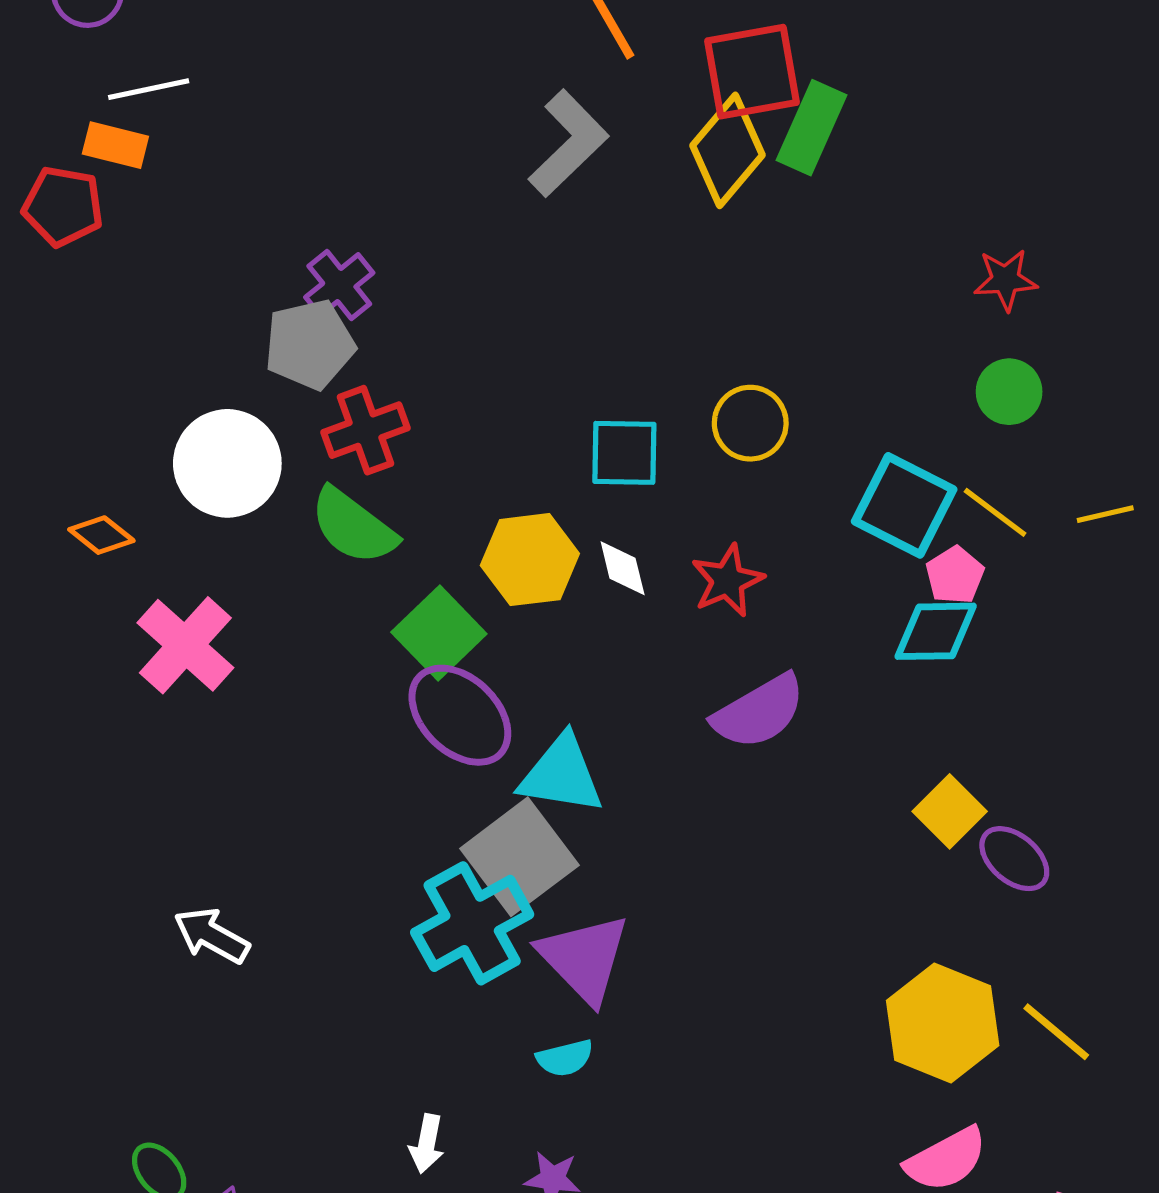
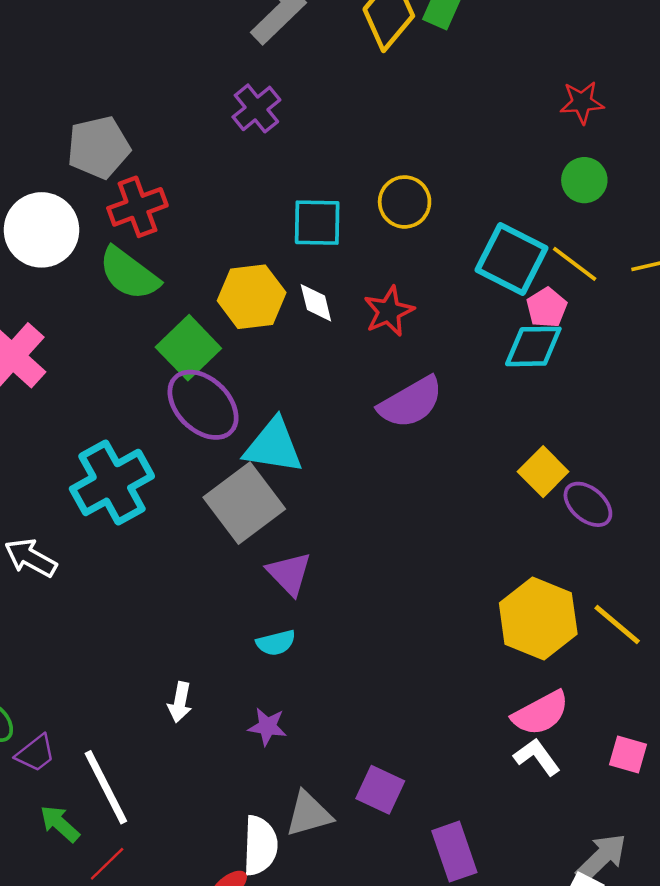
purple cross: (339, 285) -> (256, 108), moved
cyan cross: (472, 923) -> (112, 482), moved
purple triangle: (584, 958) -> (289, 574), size x0.7

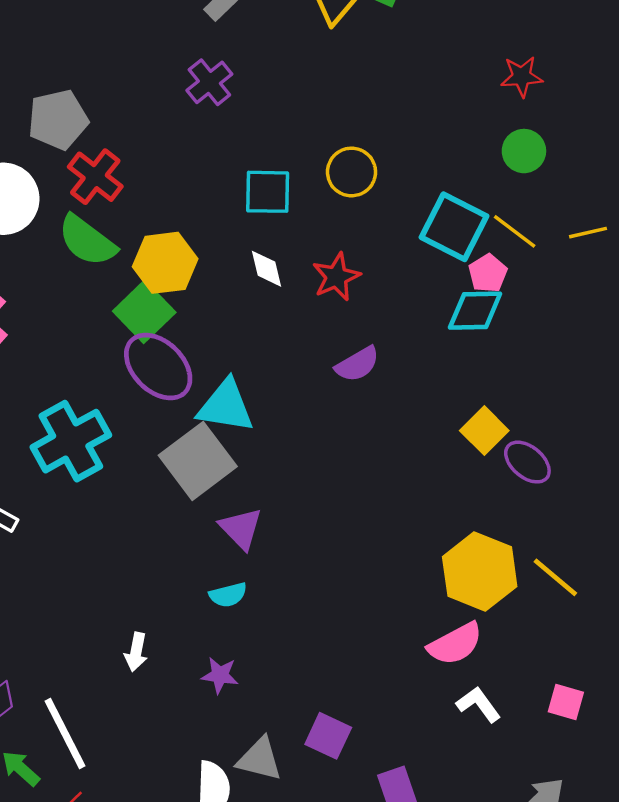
red cross: (137, 207) -> (95, 177), turned -32
yellow hexagon: (252, 297) -> (165, 263), moved
purple semicircle: (411, 402) -> (357, 364), size x0.7
pink semicircle: (541, 713) -> (455, 644), moved
gray triangle: (309, 814) -> (260, 759), turned 30

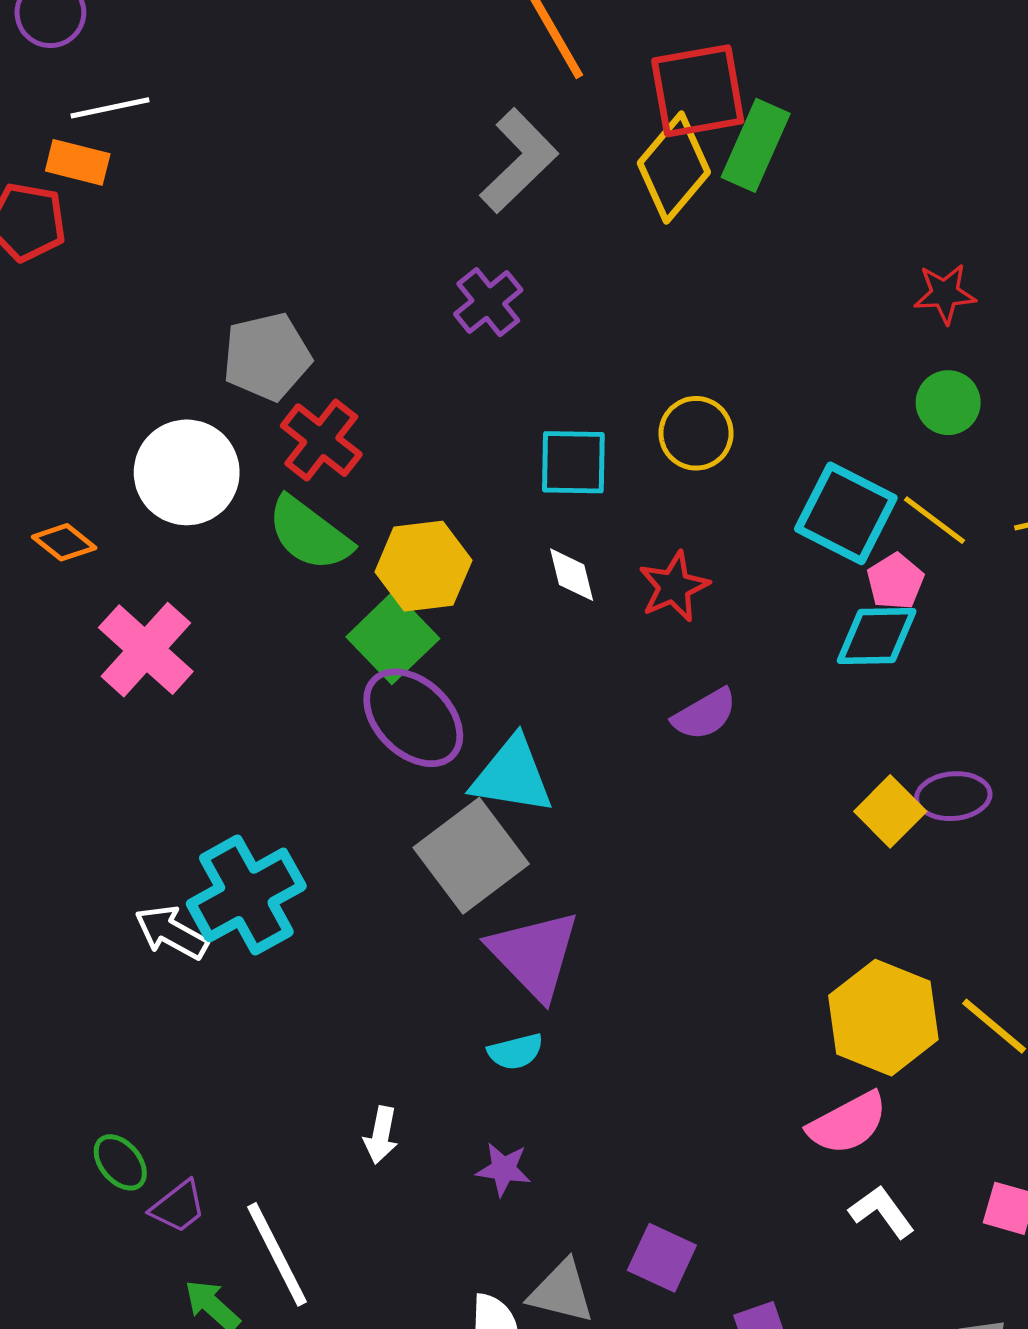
cyan cross: (71, 441) -> (246, 895), moved
purple ellipse: (527, 462) -> (953, 796), moved, turned -45
purple triangle: (241, 528) -> (534, 955), size x1.5

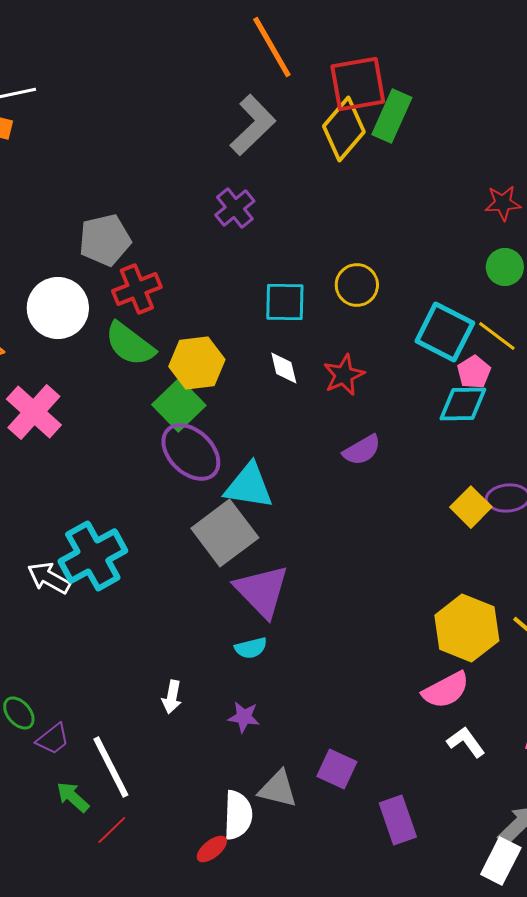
red cross: (321, 440) -> (137, 289), turned 30

